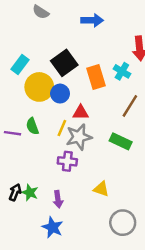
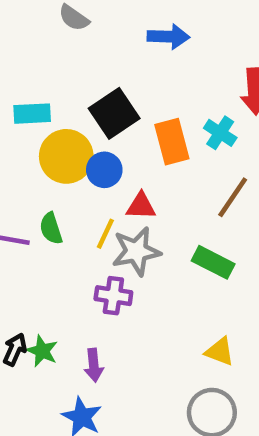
cyan rectangle: (20, 64) -> (32, 114), turned 48
yellow triangle: (101, 189) -> (220, 352), moved

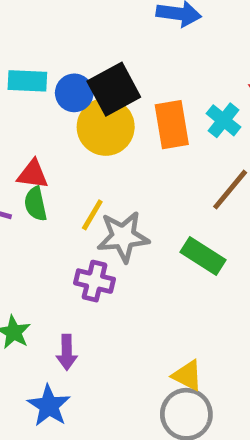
yellow circle: (66, 156) -> (106, 127), moved
blue circle: (104, 170) -> (74, 93), moved
red triangle: (141, 206) -> (33, 174), moved
yellow triangle: (220, 352) -> (187, 375), moved

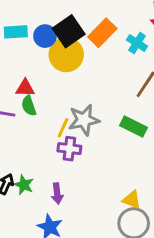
orange rectangle: (172, 125) -> (102, 33), moved, turned 60
yellow line: (92, 215) -> (63, 128), moved

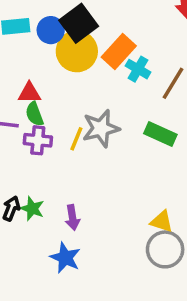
orange rectangle: (102, 33) -> (119, 51), moved
cyan cross: (137, 43) -> (138, 69), moved
purple cross: (69, 149) -> (38, 140), moved

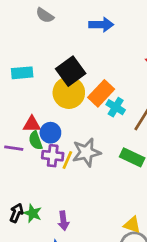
blue circle: (51, 30) -> (50, 133), moved
purple cross: (38, 140) -> (53, 156), moved

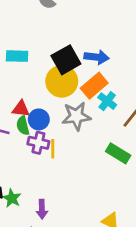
blue arrow: (101, 25) -> (97, 57), moved
gray star: (86, 152) -> (76, 116), moved
yellow line: (67, 160) -> (53, 149), turned -30

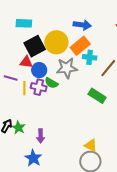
black square: (66, 60) -> (35, 46), moved
cyan cross: (107, 101) -> (90, 57), turned -32
green semicircle: (23, 126) -> (51, 83), moved, turned -48
yellow line: (53, 149) -> (24, 88), moved

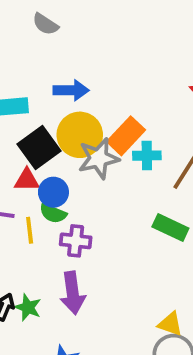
blue arrow: (82, 25) -> (71, 90), moved
gray star: (67, 68) -> (99, 158), moved
green semicircle: (51, 83) -> (53, 213), moved
purple cross: (39, 87) -> (76, 241), moved
purple arrow: (41, 136) -> (73, 293), moved, size x1.5

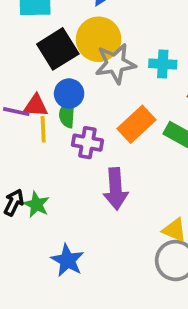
orange rectangle: (126, 136) -> (137, 124), moved
red triangle: (27, 180) -> (36, 106), moved
green semicircle: (53, 213) -> (67, 114), turned 68
purple arrow: (73, 293) -> (116, 189), moved

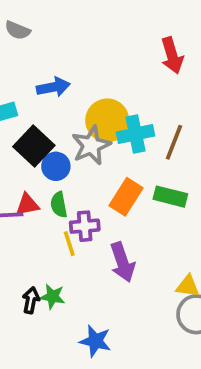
yellow circle: (99, 39) -> (107, 120), moved
cyan cross: (163, 64) -> (136, 134), size x1.4
blue circle: (69, 94) -> (56, 166), moved
yellow line: (43, 129) -> (69, 244), moved

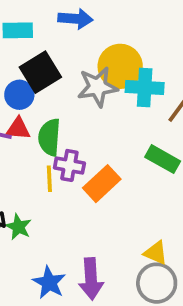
blue circle: (56, 166) -> (19, 95), moved
orange rectangle: (126, 197) -> (102, 184), moved
green semicircle: (59, 205) -> (49, 137), size x1.4
purple arrow: (122, 262) -> (91, 279), moved

